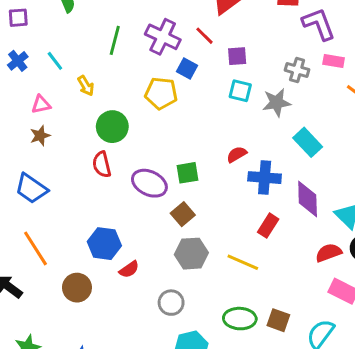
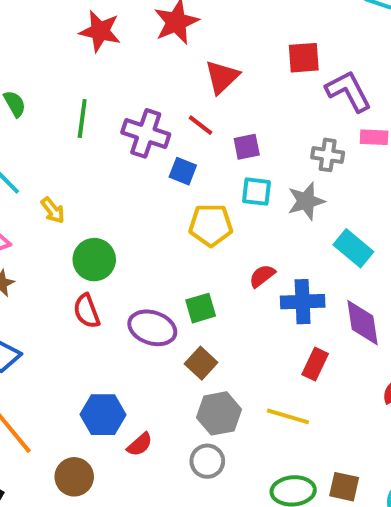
green line: (115, 40) -> (82, 119), moved
yellow pentagon: (161, 93) -> (211, 225), moved
gray circle: (171, 303) -> (207, 461), moved

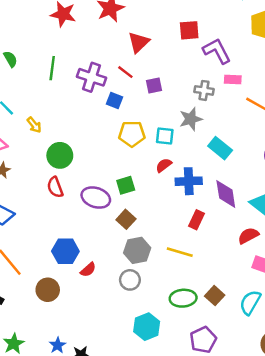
cyan square: (256, 192) -> (165, 136), moved
brown square: (344, 487) -> (215, 296), turned 30

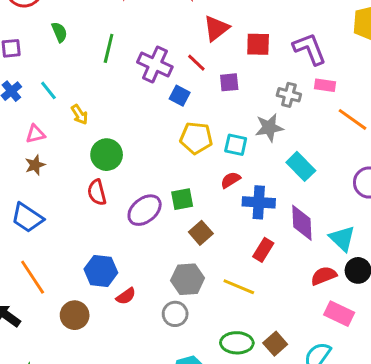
red square: (189, 30) -> (258, 44), moved
purple ellipse: (96, 198) -> (145, 210), turned -64
brown square: (126, 219) -> (201, 233), moved

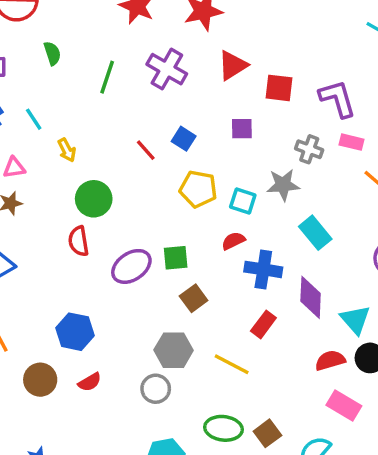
red line: (196, 63) -> (146, 150), moved
purple cross: (155, 64) -> (167, 69), moved
red semicircle: (126, 296) -> (90, 382), moved

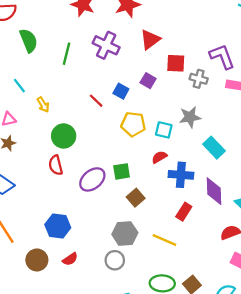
green semicircle: (52, 53) -> (29, 40), size x1.5
red square: (279, 88) -> (176, 63), moved
purple square: (242, 129) -> (148, 81), moved, turned 35
gray cross: (309, 149) -> (199, 79), moved

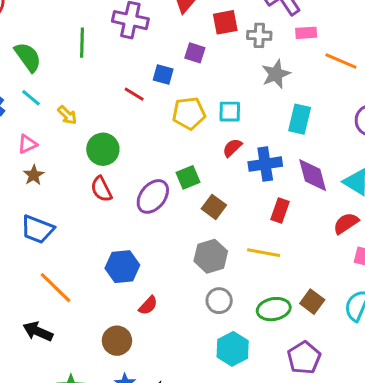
green semicircle: (29, 40) -> (28, 57), moved
gray star: (190, 117) -> (276, 74), moved
cyan rectangle: (214, 148) -> (300, 119), turned 70
brown circle: (37, 260) -> (117, 341), moved
gray circle: (115, 260) -> (219, 301), moved

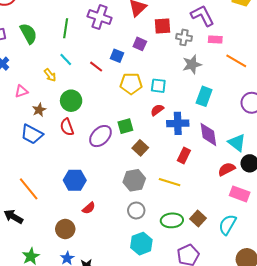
cyan line: (31, 98) -> (66, 60), moved
brown star: (34, 175) -> (39, 110), moved
blue trapezoid: (37, 229) -> (32, 134), moved

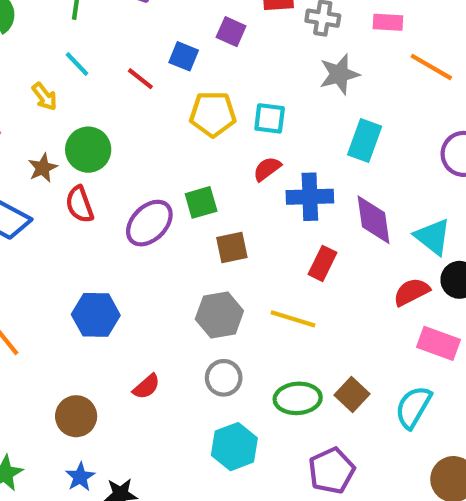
brown star: (39, 110) -> (43, 168), moved
brown square: (140, 148) -> (232, 248), turned 35
red semicircle: (89, 208) -> (146, 387), moved

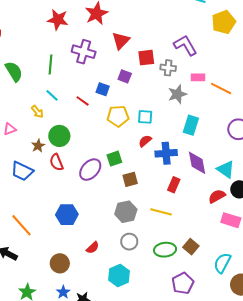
pink rectangle: (388, 22) -> (198, 77), moved
cyan semicircle: (413, 407) -> (222, 263), moved
cyan hexagon: (234, 447) -> (119, 276), moved

